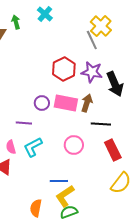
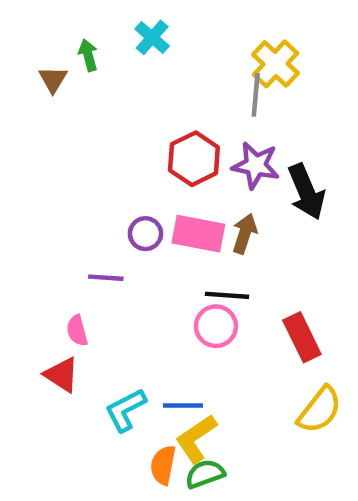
gray line: (92, 40) -> (256, 95), turned 30
black line: (101, 124) -> (227, 295), moved
cyan L-shape: (33, 147) -> (126, 410), moved
orange semicircle: (36, 208) -> (163, 465), moved

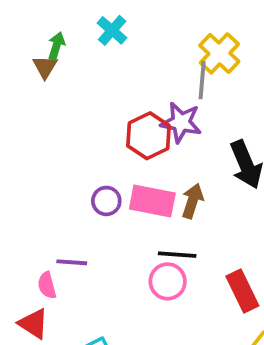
green arrow: (88, 55) -> (56, 46), turned 32
brown triangle: (53, 79) -> (45, 67), moved
purple star: (256, 165) -> (181, 122), moved
purple line: (106, 278) -> (72, 262), moved

